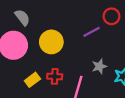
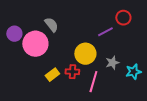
gray semicircle: (22, 17) -> (51, 25), moved
yellow circle: (51, 42) -> (85, 54), moved

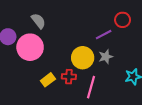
gray semicircle: (51, 25) -> (38, 21), moved
gray star: (112, 63) -> (106, 57), moved

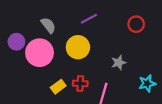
purple line: (104, 35) -> (89, 19), moved
yellow circle: (83, 58) -> (78, 47), moved

